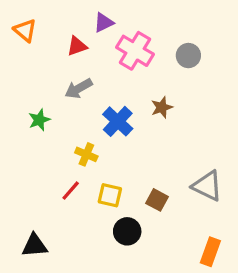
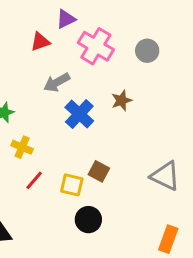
gray arrow: (78, 88) -> (57, 82), moved
yellow cross: (86, 154) -> (22, 147), moved
brown square: (157, 200) -> (99, 171), moved

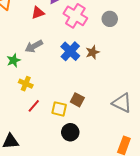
gray arrow: (57, 82) -> (34, 46), moved
blue cross: (79, 114) -> (70, 51), moved

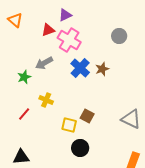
pink cross: (75, 16) -> (69, 40), moved
yellow cross: (26, 84) -> (46, 100), moved
red line: (34, 106) -> (24, 114), moved

